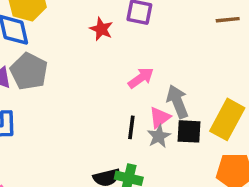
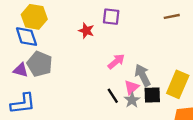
black line: (131, 127) -> (113, 96), turned -35

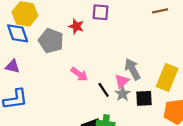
pink arrow: (116, 61) -> (79, 74), moved, turned 78
gray pentagon: (40, 64) -> (51, 41), moved
black square: (152, 95) -> (144, 98), moved

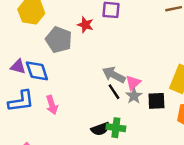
blue diamond: (18, 33) -> (37, 71), moved
gray arrow: (132, 69) -> (114, 75), moved, turned -35
pink arrow: (79, 74) -> (52, 105), moved, turned 36

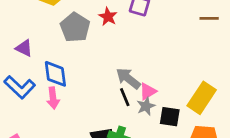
blue diamond: (37, 71) -> (55, 74), moved
blue L-shape: (21, 101) -> (20, 87), turned 40

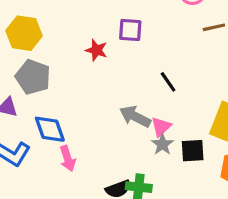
gray pentagon: (75, 27) -> (33, 77), moved
black line: (125, 97) -> (168, 82), moved
pink arrow: (53, 98) -> (68, 159), moved

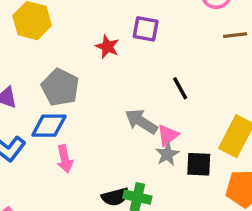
gray pentagon: (33, 77) -> (60, 87), moved
blue diamond: (50, 129) -> (49, 126), turned -76

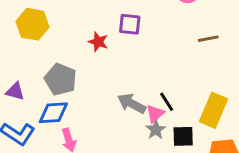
brown line: (235, 35) -> (208, 39), moved
black line: (180, 88) -> (167, 102), moved

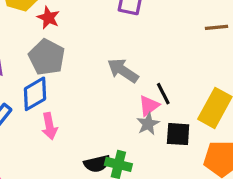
red star: (98, 42) -> (48, 18), moved
gray arrow: (132, 104) -> (123, 71), moved
blue diamond: (53, 113) -> (35, 94), turned -32

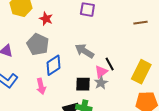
red star: (48, 18) -> (46, 19), moved
blue diamond: (35, 94) -> (53, 65), moved
black square: (178, 134) -> (83, 84), moved

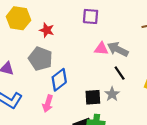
gray arrow: (85, 51) -> (118, 49), moved
pink triangle: (101, 72) -> (101, 49), moved, turned 48
pink arrow: (41, 86) -> (48, 104), turned 35

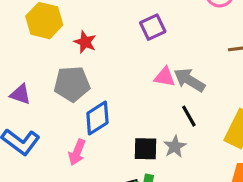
purple square: (91, 16) -> (153, 27), turned -35
gray pentagon: (40, 59) -> (72, 84), turned -30

